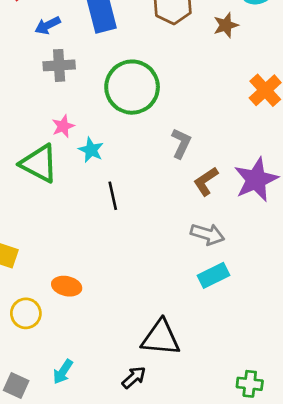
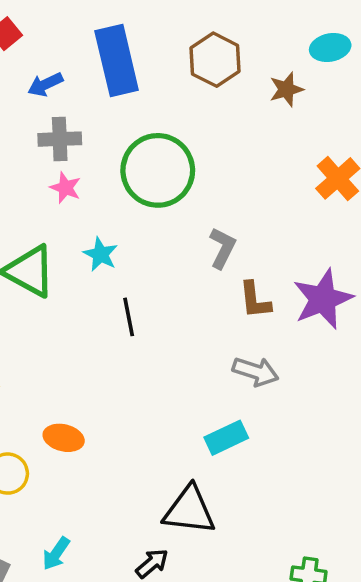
pink star: (63, 126) -> (65, 188), moved, turned -30
brown L-shape: (206, 181) -> (255, 300), turned -64
cyan rectangle: (214, 275) -> (226, 438), moved

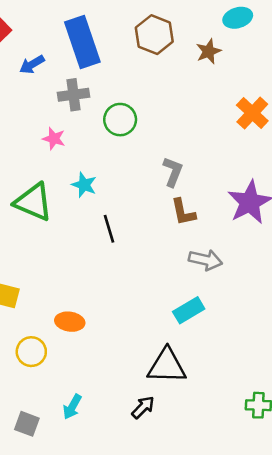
gray cross: (60, 139) -> (73, 95), moved
green circle: (158, 170) -> (120, 120), size x0.6
brown L-shape: (255, 300) -> (183, 212), moved

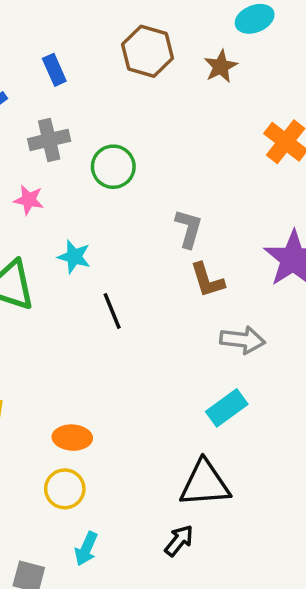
blue rectangle: (82, 42) -> (54, 70), size x0.5
yellow circle: (31, 352) -> (65, 489), moved

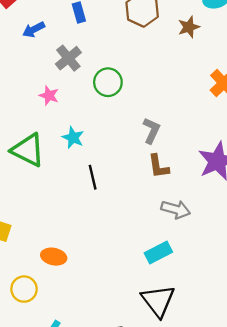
gray cross: (49, 140) -> (68, 58), turned -35
black triangle: (205, 484) -> (158, 301), moved, turned 48
yellow circle: (65, 489) -> (24, 289), moved

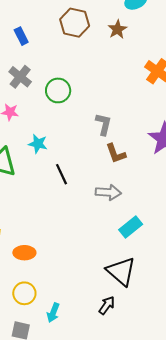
gray arrow: (176, 209) -> (108, 192), moved
orange ellipse: (54, 257) -> (24, 253), moved
yellow circle: (24, 289) -> (24, 293), moved
black triangle: (158, 301) -> (121, 271), moved

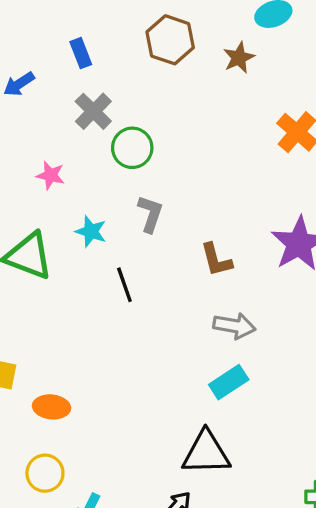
gray cross: (20, 77) -> (93, 111), moved
gray L-shape: (104, 124) -> (150, 214), moved
gray arrow: (108, 192) -> (234, 326), moved
black triangle: (121, 271) -> (206, 453), turned -48

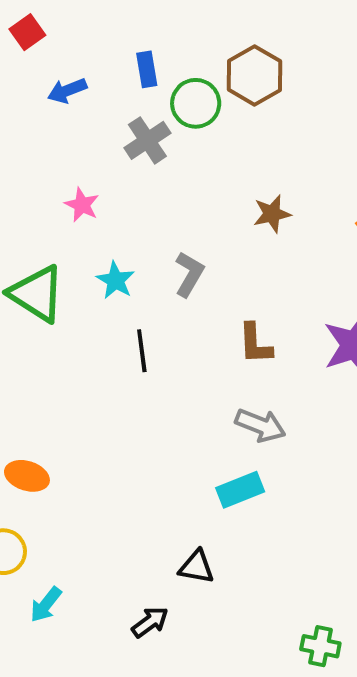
brown star: (239, 58) -> (272, 214), moved
green circle: (132, 148) -> (196, 103), moved
black triangle: (206, 453) -> (197, 567), size x0.6

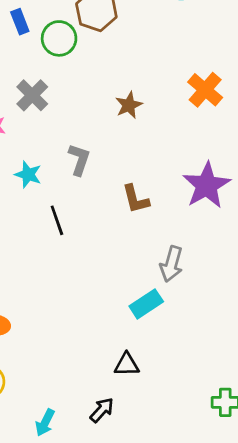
gray cross: (147, 140) -> (32, 95), moved
gray arrow: (260, 425) -> (171, 264), moved, turned 96
cyan arrow: (46, 605) -> (45, 423), moved

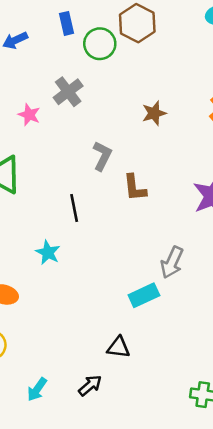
cyan star: (28, 175) -> (48, 252), moved
brown L-shape: (136, 199) -> (135, 188), moved

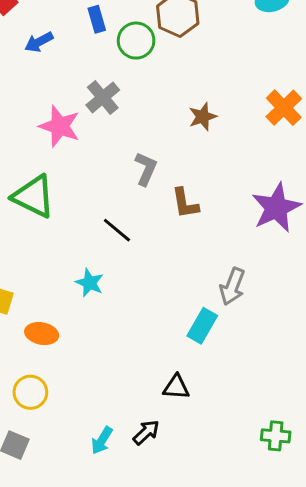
pink star: (29, 115) -> (60, 126), size x1.6
black line: (74, 208) -> (117, 230), turned -36
cyan rectangle: (144, 295) -> (202, 326), turned -32
cyan arrow: (37, 389) -> (102, 440), moved

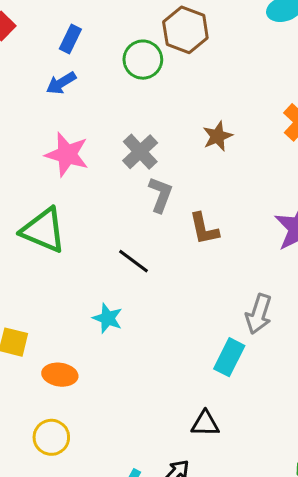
blue rectangle: (97, 19) -> (70, 39), moved, turned 45
blue arrow: (39, 42) -> (61, 83), moved
gray cross: (103, 97) -> (140, 152), moved

